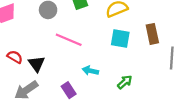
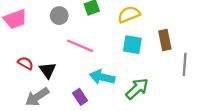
cyan arrow: (90, 71) -> (102, 77), size x1.5
green arrow: (125, 82) -> (137, 89), size x1.5

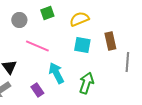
cyan arrow: (102, 77) -> (56, 73), turned 50
green arrow: (137, 89) -> (86, 83), turned -30

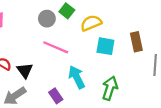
green square: (47, 13) -> (67, 11), turned -32
yellow semicircle: (79, 19) -> (91, 23), moved
gray circle: (19, 20) -> (47, 19), moved

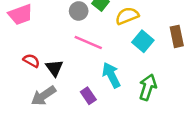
cyan square: (105, 46) -> (143, 41), turned 30

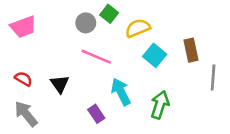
red semicircle: (31, 61) -> (23, 79), moved
gray arrow: (44, 96) -> (26, 114), moved, turned 85

